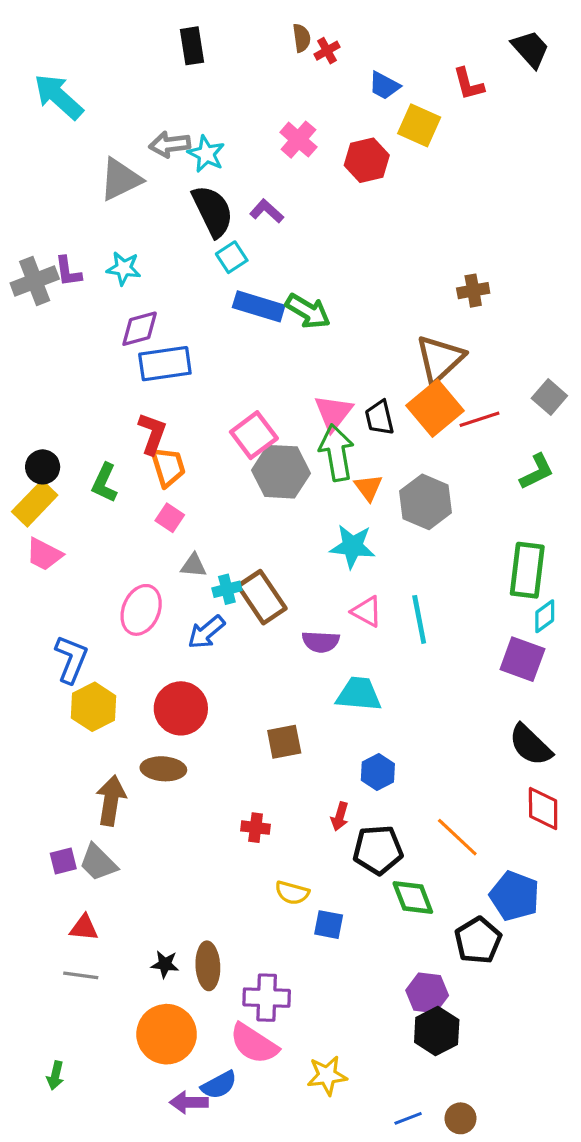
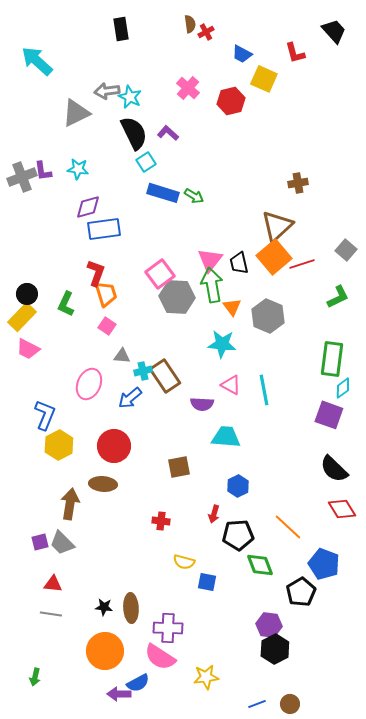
green arrow: (308, 311) -> (194, 196), size x0.7
red diamond: (543, 809) -> (342, 509), turned -32

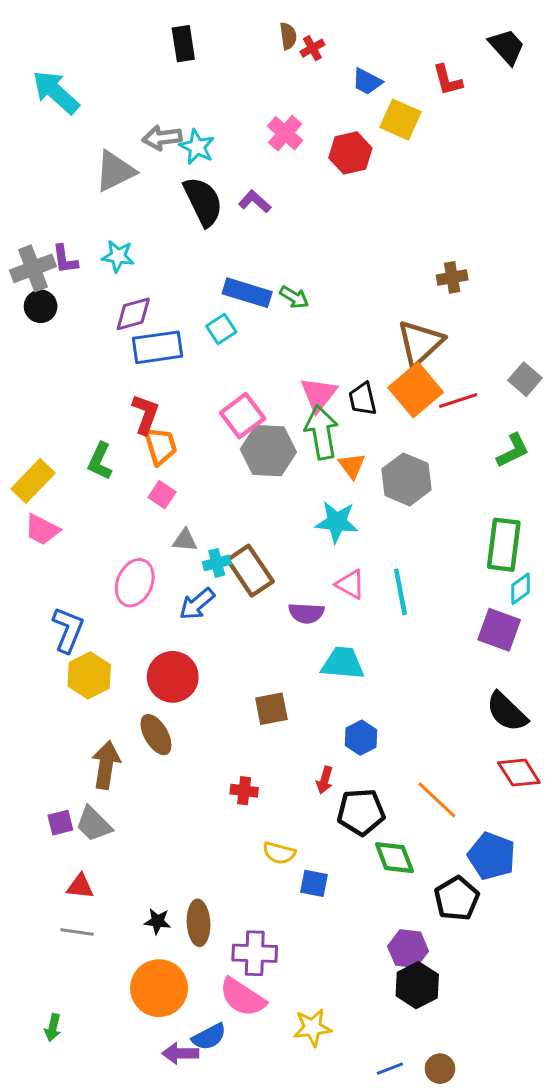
cyan square: (146, 162) -> (221, 329), moved
black circle: (27, 294) -> (41, 306), moved
brown ellipse: (103, 484) -> (156, 735), turned 56

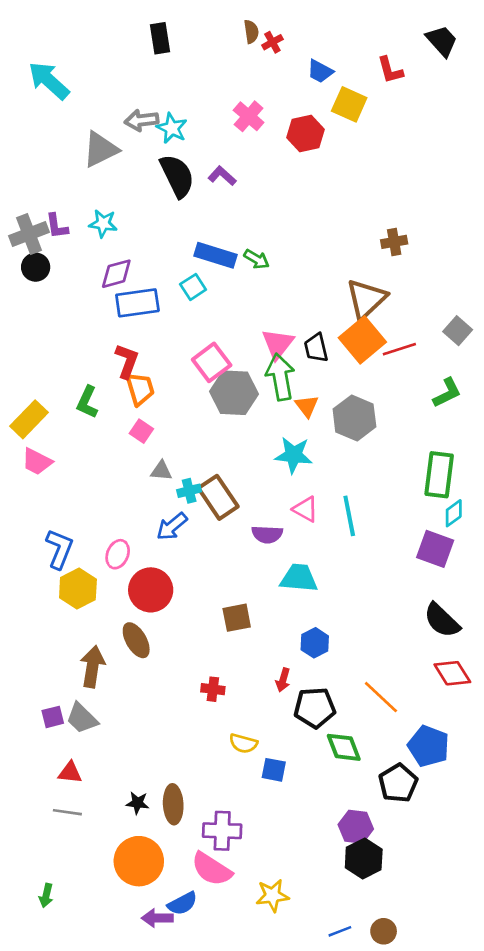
pink ellipse: (135, 583) -> (118, 554), moved, size x0.7

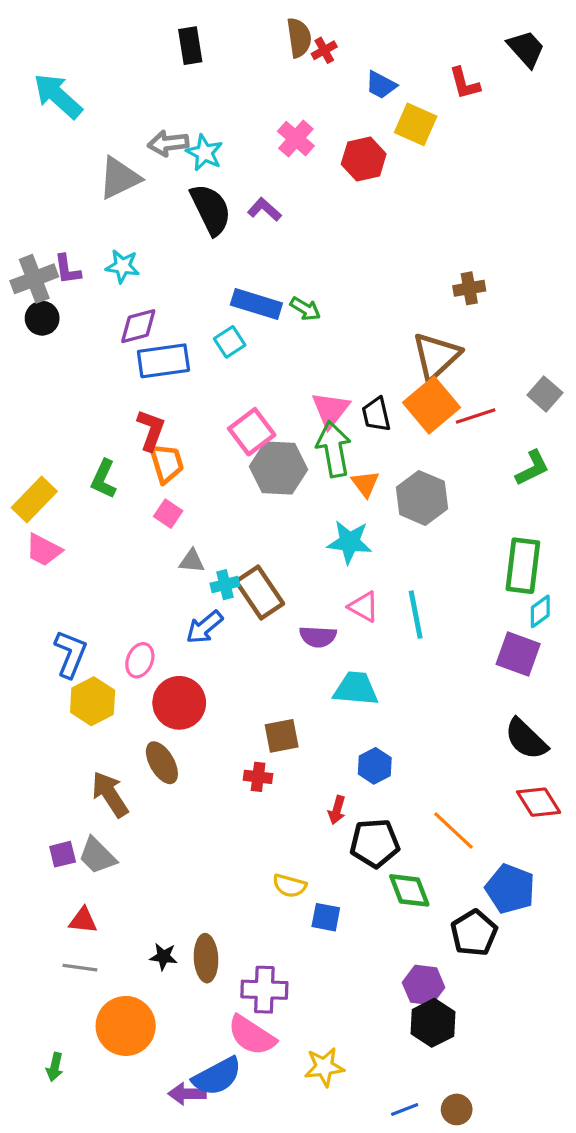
brown semicircle: (251, 32) -> (299, 38), size x1.4
brown arrow: (92, 667) -> (110, 794), turned -42
red cross: (213, 689) -> (258, 777), moved
orange circle: (139, 861) -> (126, 1026), moved
blue semicircle: (182, 903) -> (217, 1076), size x1.4

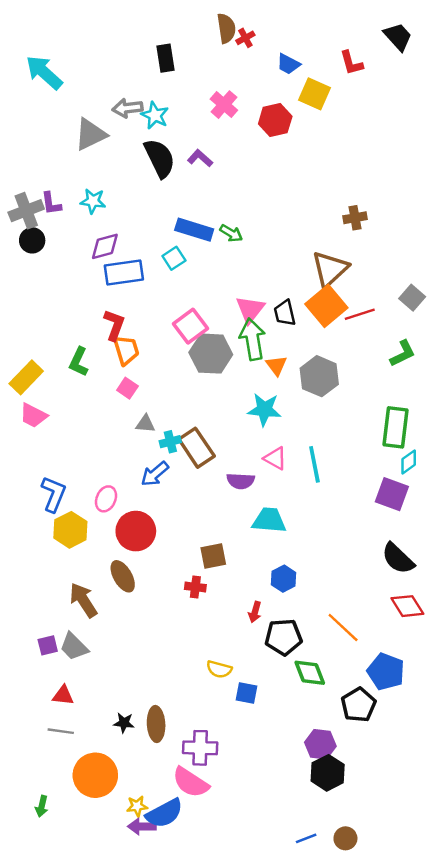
black rectangle: (190, 46) -> (166, 58), moved
yellow star: (324, 1067) -> (137, 806), moved, size x0.7

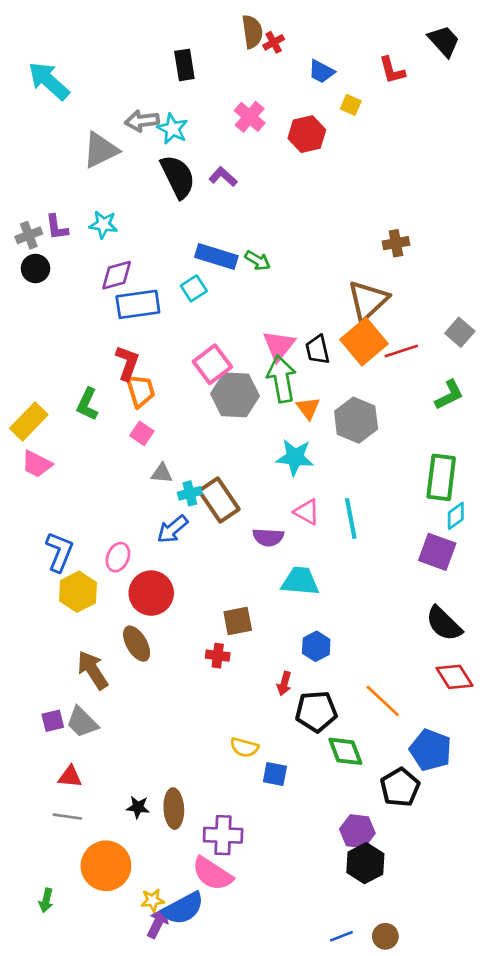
yellow square: (314, 94) -> (351, 105), size x0.6
gray cross: (26, 211) -> (29, 235), size x0.7
purple arrow: (142, 826) -> (158, 923), turned 116

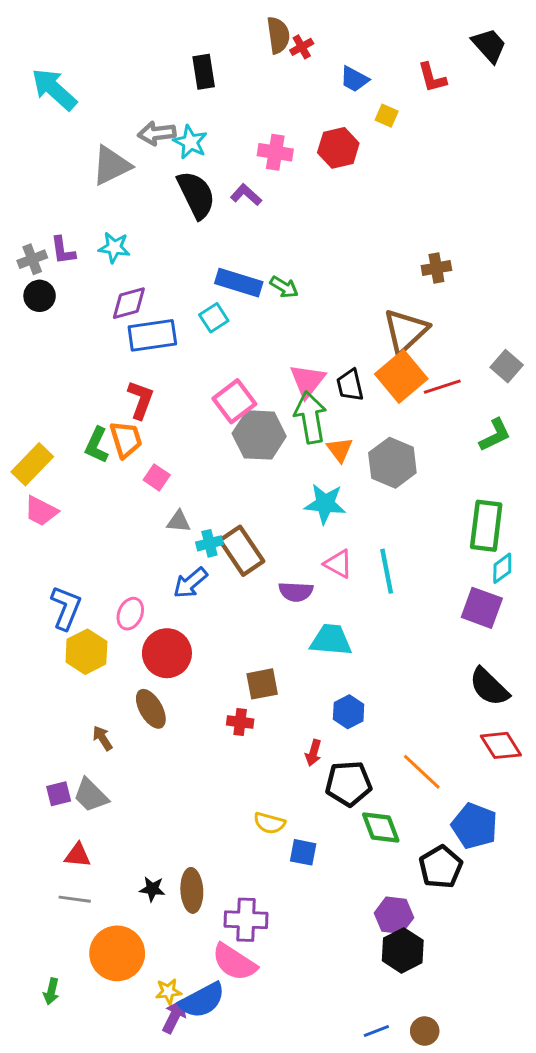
pink cross: (250, 117) -> (275, 152), moved, turned -32
orange trapezoid: (141, 391) -> (126, 439), moved
brown arrow: (93, 670) -> (102, 738), size x0.6

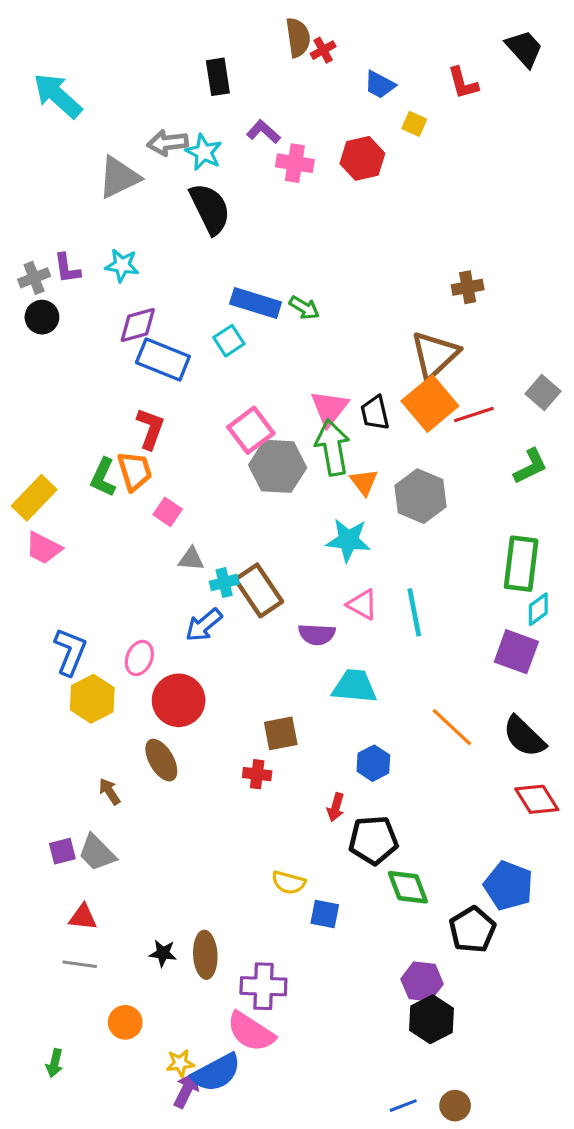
purple L-shape: (246, 195) -> (263, 132), moved
blue rectangle: (152, 335) -> (163, 360), turned 30
orange line: (422, 772) -> (452, 727), moved
orange circle: (117, 953) -> (125, 1022), size x0.6

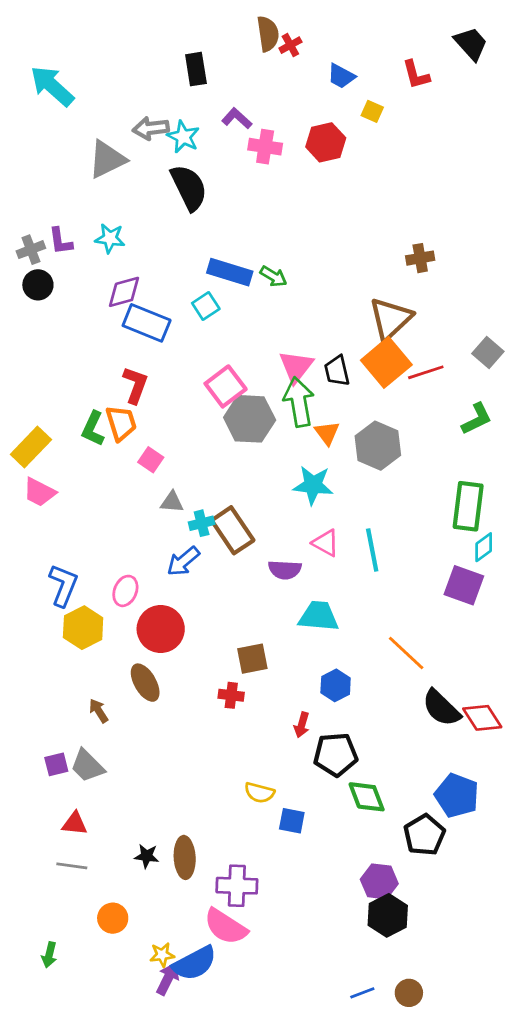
black semicircle: (524, 736) -> (441, 708), moved

